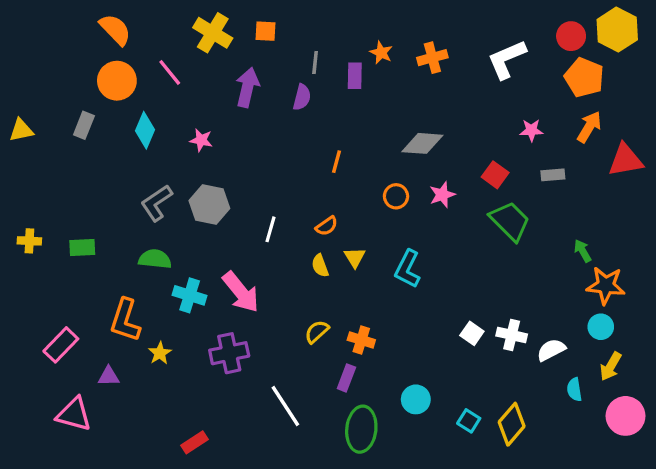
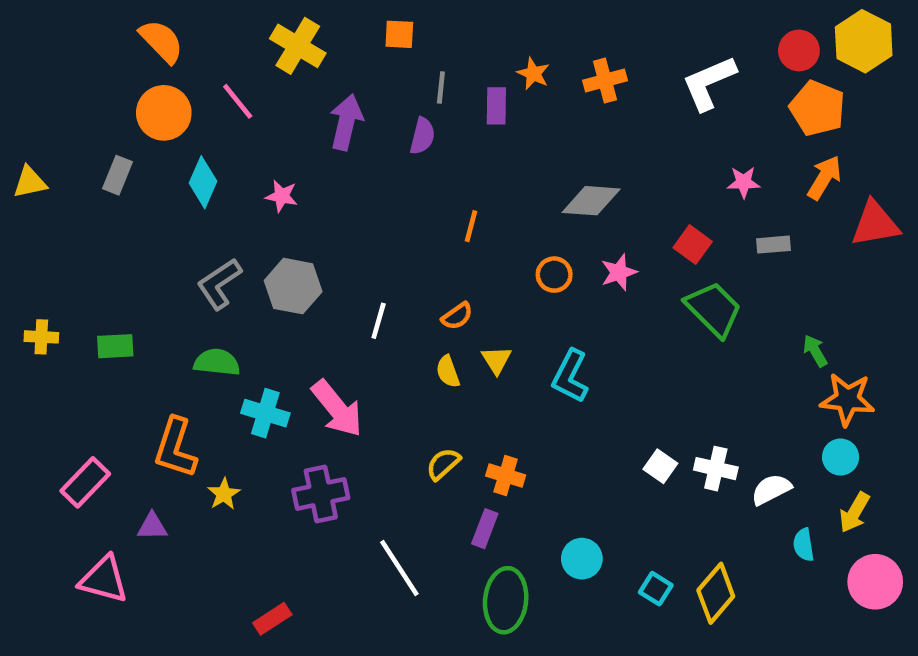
orange square: (266, 31) -> (399, 34), moved

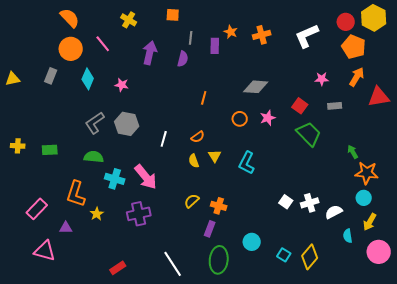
yellow cross: (298, 46) -> (129, 20), size x0.7
white cross: (716, 469) -> (310, 203), turned -30
white line: (399, 568) -> (173, 264), moved

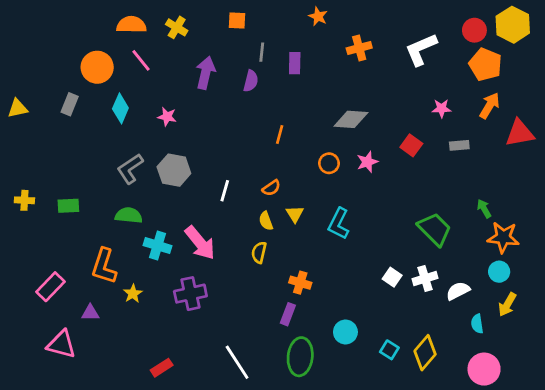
orange semicircle: (70, 18) -> (131, 25), moved, turned -45
orange star: (231, 32) -> (318, 16), moved
green trapezoid: (309, 134) -> (435, 229), moved
yellow semicircle: (192, 201) -> (259, 252), moved, turned -35
pink circle: (379, 252) -> (484, 369), moved

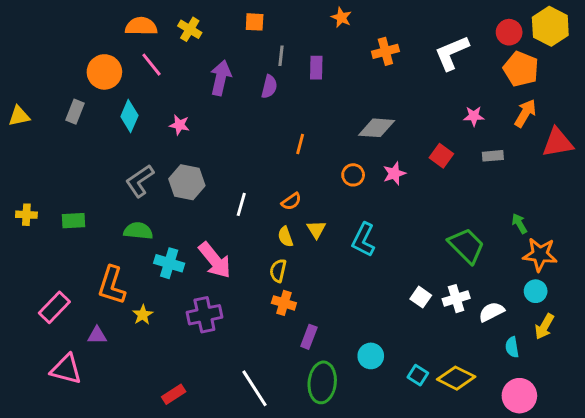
orange cross: (300, 283) -> (284, 303), moved
yellow diamond: (425, 353) -> (456, 378), turned 76

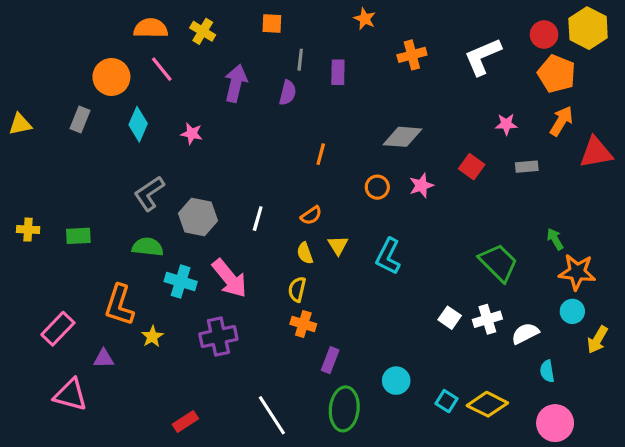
gray hexagon: (187, 182) -> (198, 217), moved
yellow arrow: (544, 327) -> (598, 340), moved

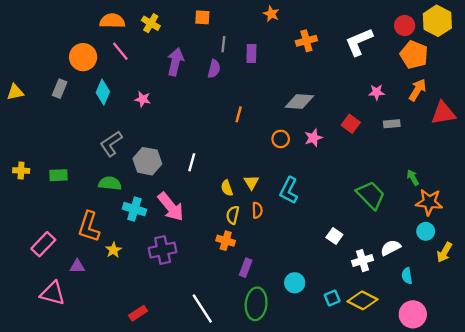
orange semicircle: (311, 215) -> (257, 210), moved, turned -56
yellow semicircle: (297, 289) -> (233, 215), moved
white cross: (487, 319) -> (363, 261), moved
cyan square: (446, 401) -> (332, 298), turned 35

